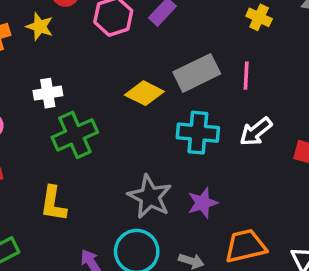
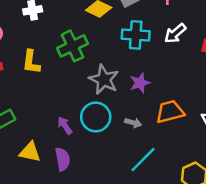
green cross: (75, 135) -> (72, 46), moved
yellow L-shape: (53, 204) -> (31, 62), moved

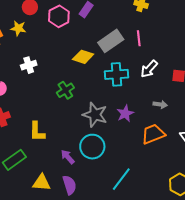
green cross: (72, 46) -> (65, 90), size x0.7
yellow L-shape: (31, 62) -> (37, 132), moved
gray arrow: (133, 123) -> (160, 104), moved
cyan line: (143, 160) -> (121, 179), moved

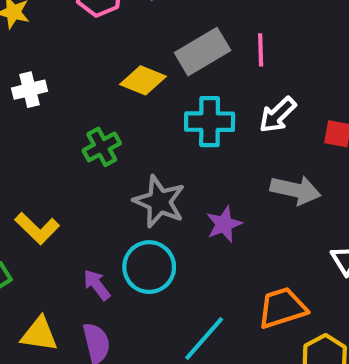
gray arrow: (160, 104) -> (295, 190), size x1.6
purple star: (125, 114) -> (224, 224), moved
yellow L-shape: (37, 132) -> (37, 228), turned -50
orange trapezoid: (153, 134) -> (282, 308), moved

